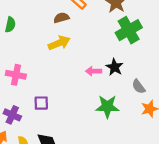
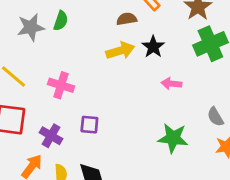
black star: (114, 67) -> (153, 47), moved
pink arrow: (93, 71) -> (171, 84), moved

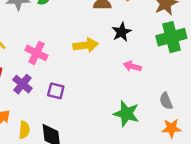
yellow arrow: (120, 51) -> (86, 45), moved
purple cross: (51, 136) -> (22, 84), moved

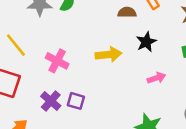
pink arrow: (132, 66) -> (156, 78), turned 144
purple cross: (22, 84) -> (51, 101), moved

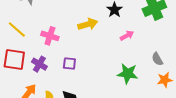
purple cross: (51, 101) -> (39, 64), moved

